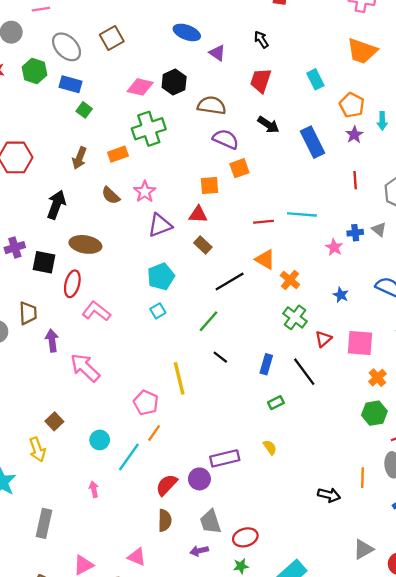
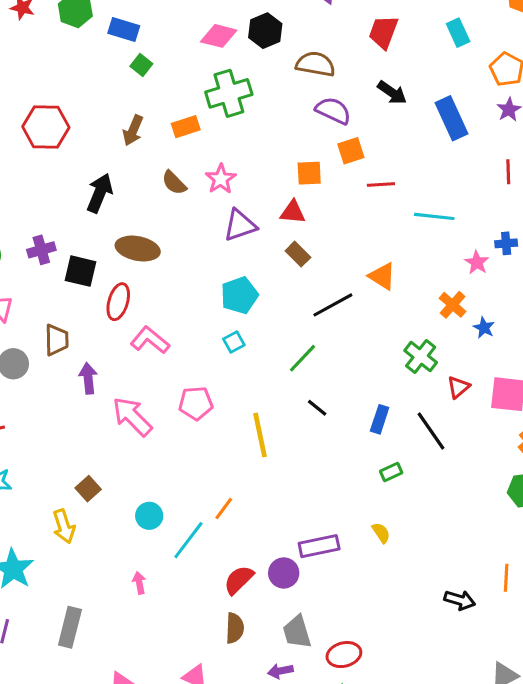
red line: (263, 222) -> (381, 185), moved
orange cross: (290, 280) -> (453, 305), moved
pink pentagon: (146, 403) -> (196, 403), moved, turned -30

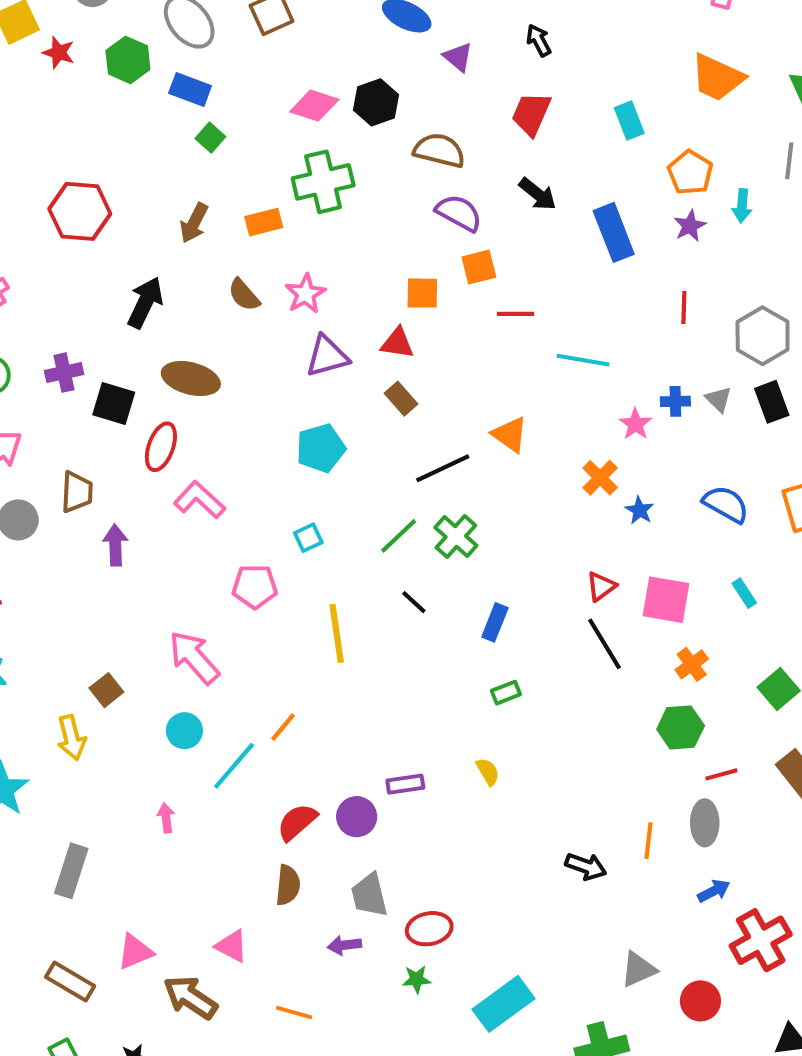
cyan square: (234, 342) -> (308, 538), moved
green cross: (421, 357) -> (456, 536), moved
pink arrow: (132, 417) -> (194, 657), moved
black line: (431, 431) -> (605, 644), moved
purple rectangle: (319, 546) -> (405, 784), size x0.7

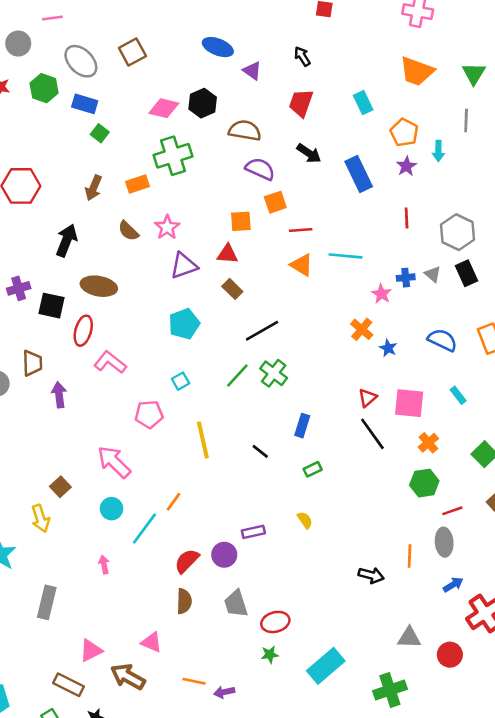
orange triangle: (510, 435) -> (302, 265), moved
black line: (414, 602) -> (260, 451), moved
purple arrow: (344, 945) -> (224, 692), moved
gray triangle: (638, 969) -> (409, 638), turned 30
brown rectangle: (70, 981) -> (69, 685), moved

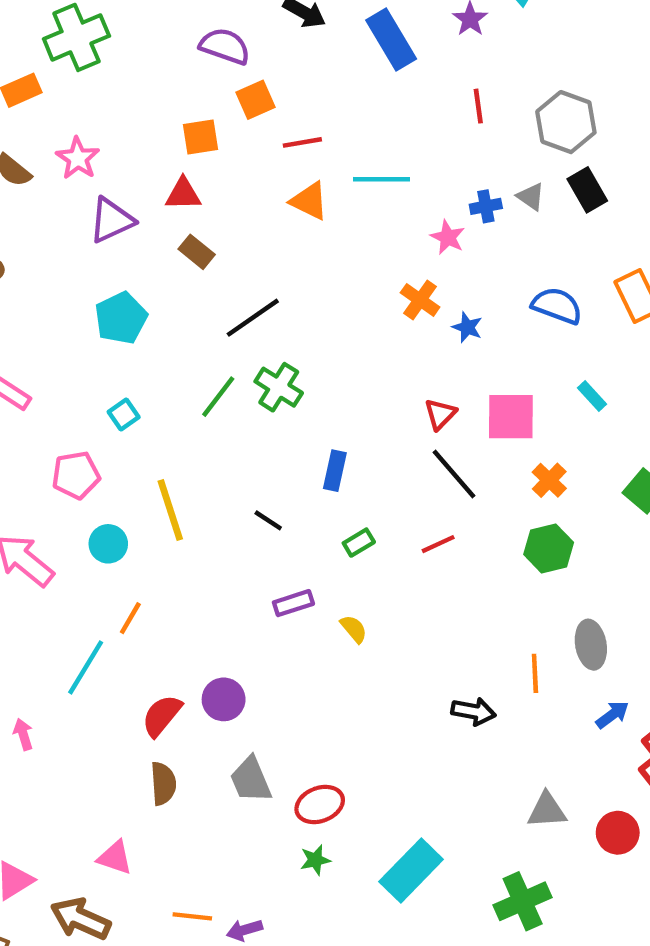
cyan circle: (112, 509) -> (108, 544), moved
red line: (452, 511) -> (438, 544), moved
purple rectangle: (253, 532) -> (293, 603), moved

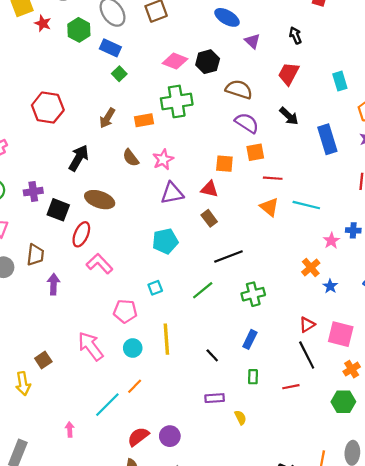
green cross: (279, 387) -> (253, 294), moved, turned 30
green rectangle: (359, 543) -> (253, 377), turned -72

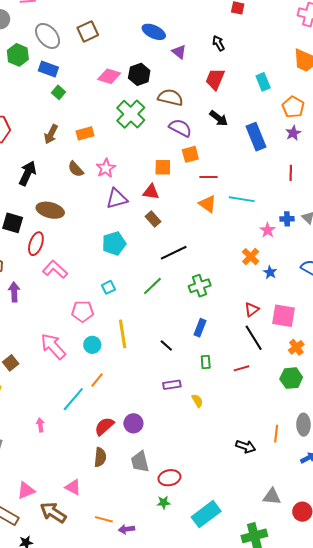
green cross: (177, 101) -> (131, 114), moved, turned -32

